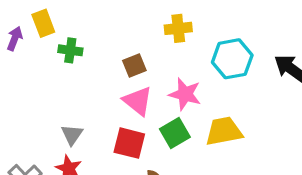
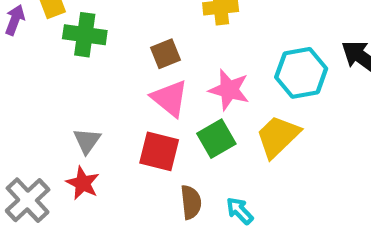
green cross: (70, 50) -> (85, 35), size x1.4
cyan hexagon: (232, 59) -> (301, 73), moved
yellow trapezoid: (224, 131) -> (278, 136), turned -33

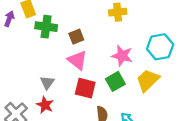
brown square: (165, 54) -> (76, 37), moved
pink triangle: (170, 98) -> (77, 60), moved

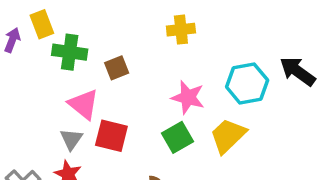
pink triangle: (77, 60) -> (84, 104), moved
red square: (85, 88) -> (111, 136), moved

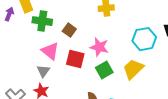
brown square: (117, 68) -> (69, 30), turned -32
pink star: (188, 97) -> (99, 47), moved
red square: (111, 136) -> (75, 59), moved

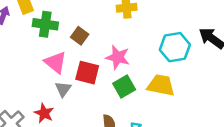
yellow trapezoid: (133, 69) -> (161, 85), turned 55
gray triangle: (43, 71) -> (63, 89), moved

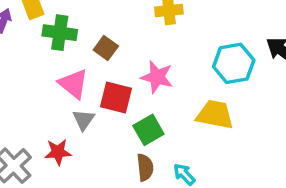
green square: (124, 87) -> (148, 130), moved
red star: (44, 113) -> (58, 152), turned -30

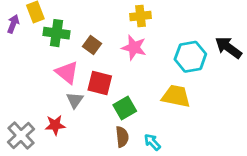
pink star: (157, 77) -> (134, 48), moved

